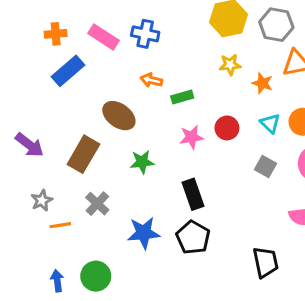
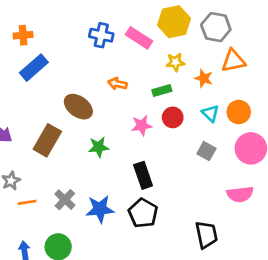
pink rectangle: (103, 37) -> (139, 38), moved
orange arrow: (151, 80) -> (117, 84), moved
green rectangle: (182, 97) -> (162, 90), moved
gray cross: (97, 204) -> (65, 200), moved

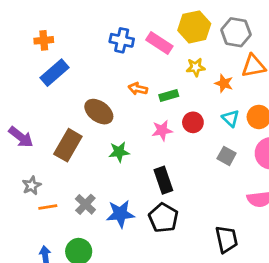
green rectangle: (162, 90) -> (169, 95), moved

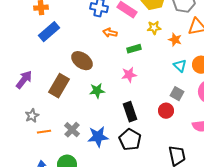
orange arrow: (138, 89) -> (110, 33), moved
red circle: (193, 122) -> (166, 111), moved
purple arrow: (21, 137) -> (24, 80), turned -90

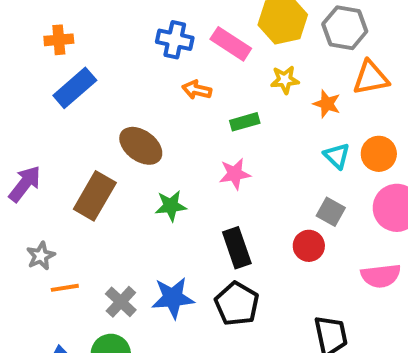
gray cross: (72, 130) -> (121, 302), moved

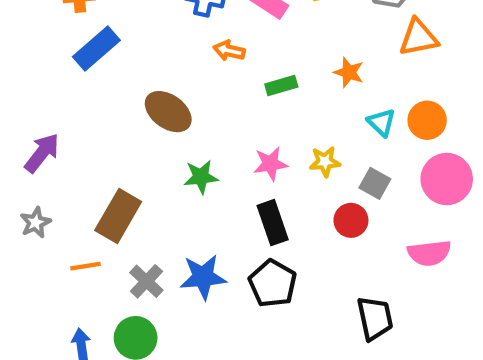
yellow star: (285, 80) -> (325, 162), moved
orange star: (327, 104) -> (349, 72), moved
pink star: (235, 174) -> (270, 164), moved
brown rectangle: (95, 196) -> (118, 216), moved
gray star: (41, 256) -> (35, 223), moved

